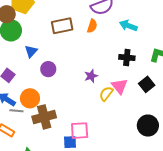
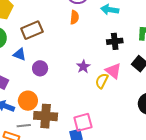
brown rectangle: (62, 26) -> (32, 30), moved
blue triangle: (31, 51) -> (20, 54), turned -40
gray line: (16, 111) -> (24, 126), moved
brown cross: (44, 117) -> (46, 116), turned 30

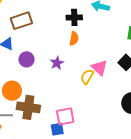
orange semicircle: (74, 17) -> (74, 39), moved
black cross: (115, 41) -> (74, 17), moved
purple star: (83, 67) -> (57, 63), moved

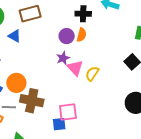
purple circle: (27, 59) -> (67, 36), moved
pink triangle: (99, 68) -> (75, 68), moved

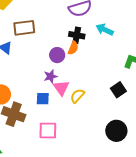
orange semicircle: (82, 35) -> (73, 48), moved
blue square: (59, 124) -> (43, 99), moved

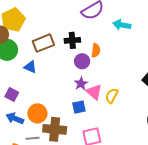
black cross: (77, 35) -> (72, 40), moved

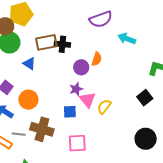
black cross: (72, 40) -> (62, 44), moved
orange circle: (37, 113) -> (28, 100), moved

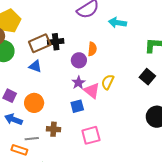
blue triangle: (29, 64) -> (35, 66), moved
yellow semicircle: (104, 107) -> (108, 82), moved
brown cross: (42, 129) -> (53, 129), size x0.6

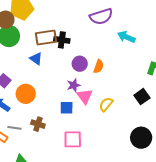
orange semicircle: (92, 49) -> (99, 66), moved
yellow semicircle: (108, 82) -> (106, 104), moved

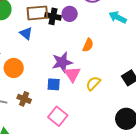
purple circle: (80, 64) -> (70, 14), moved
purple star: (74, 85) -> (62, 62), size x1.5
pink square: (73, 139) -> (58, 116), turned 36

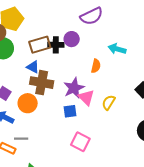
cyan arrow: (118, 17) -> (117, 49), moved
brown cross: (24, 99) -> (42, 83), moved, size x1.6

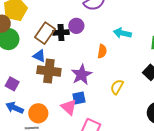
brown rectangle: (40, 45) -> (45, 33), turned -35
pink triangle: (86, 97) -> (69, 107), moved
orange circle: (28, 103) -> (38, 113), moved

